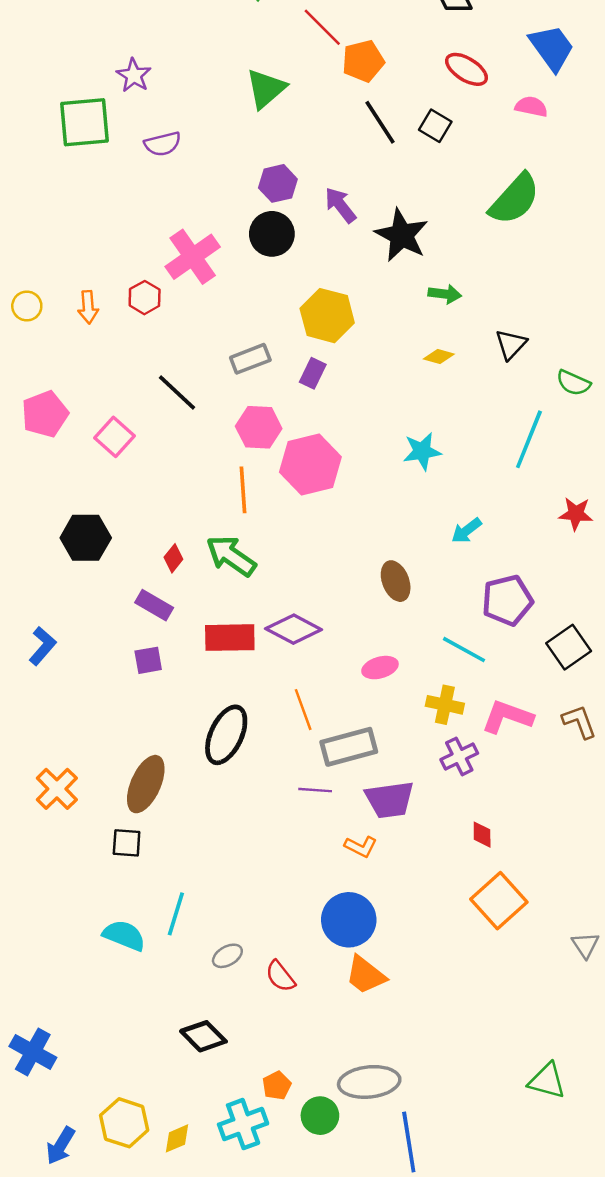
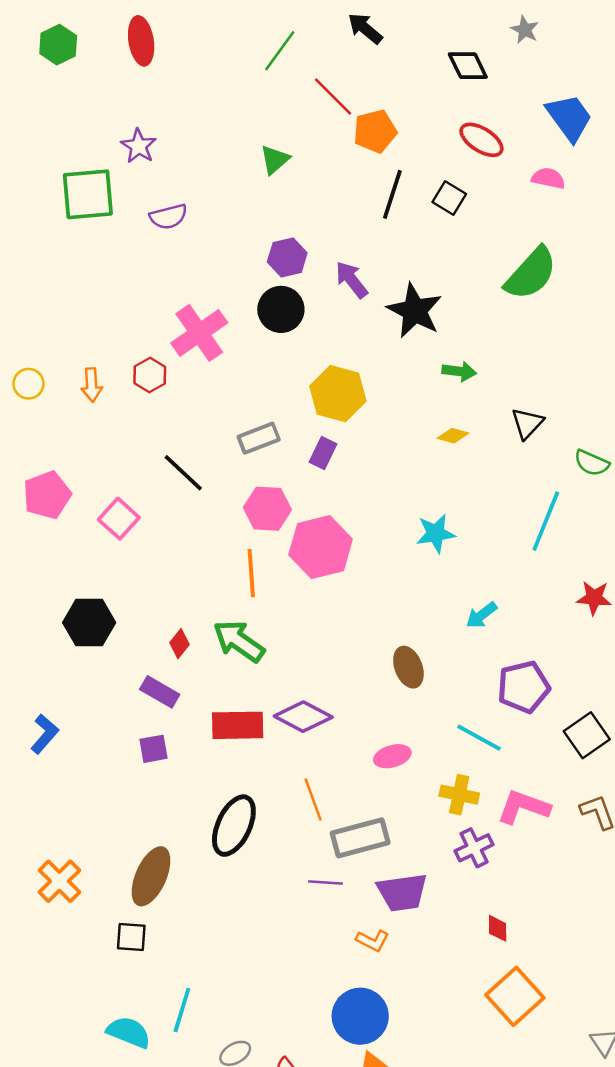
green triangle: (266, 89) -> (275, 160), size x0.7
black line: (380, 122) -> (392, 194), turned 51

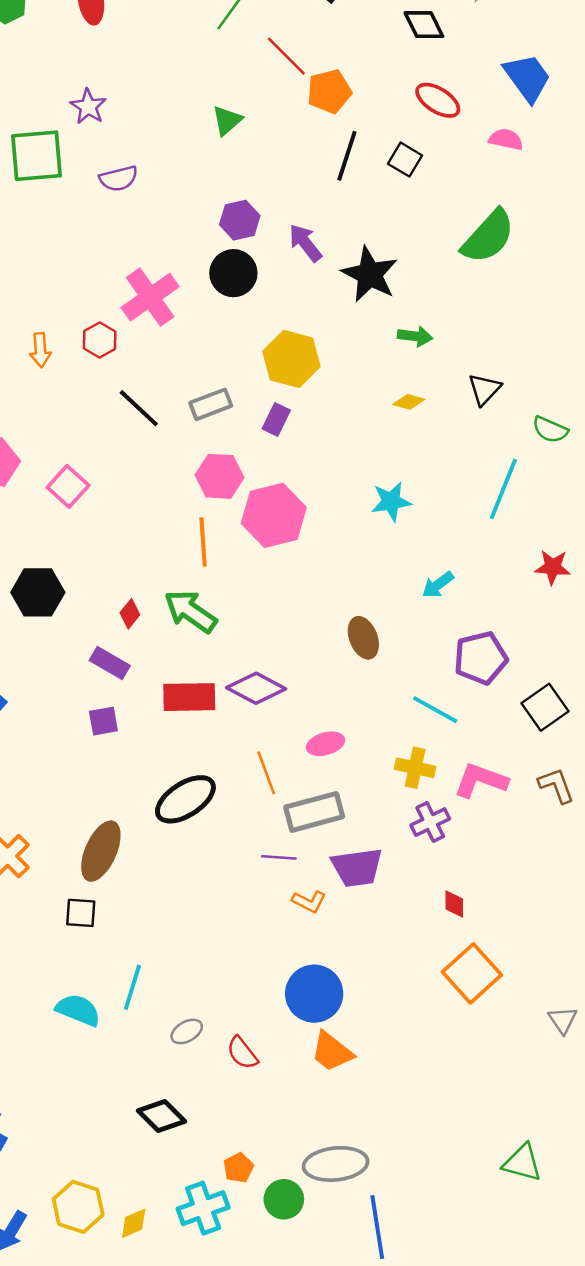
black line: (183, 473) -> (139, 408), moved
pink ellipse: (392, 756) -> (325, 744), moved
black ellipse: (234, 826) -> (185, 799), turned 32
orange L-shape: (373, 941) -> (309, 902), moved

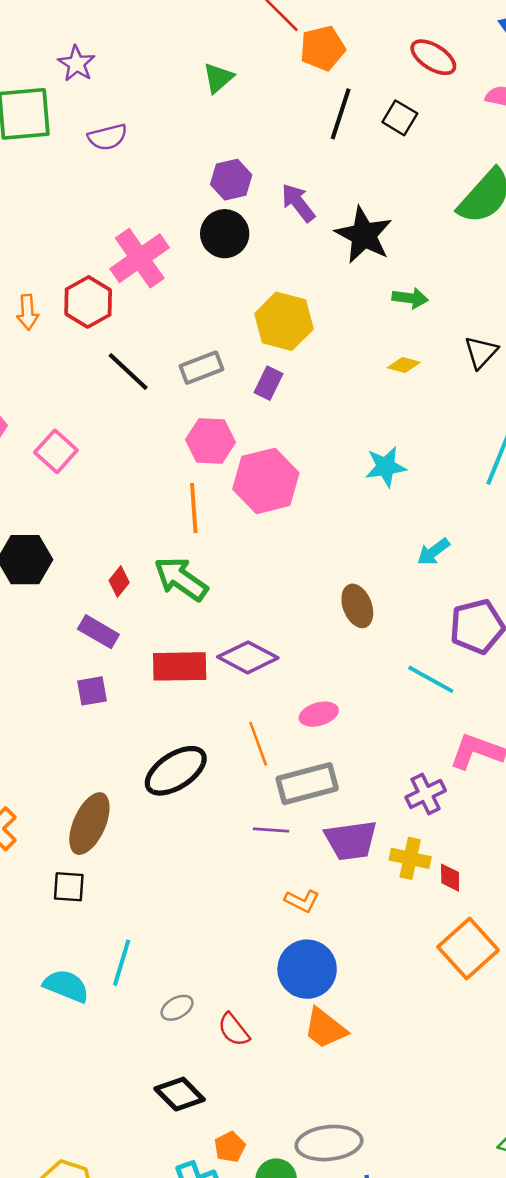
red hexagon: (100, 340) -> (88, 302), size x1.4
yellow cross: (415, 768) -> (410, 858), moved
orange L-shape: (309, 902) -> (302, 901), moved
black diamond: (161, 1116) -> (180, 1094), moved

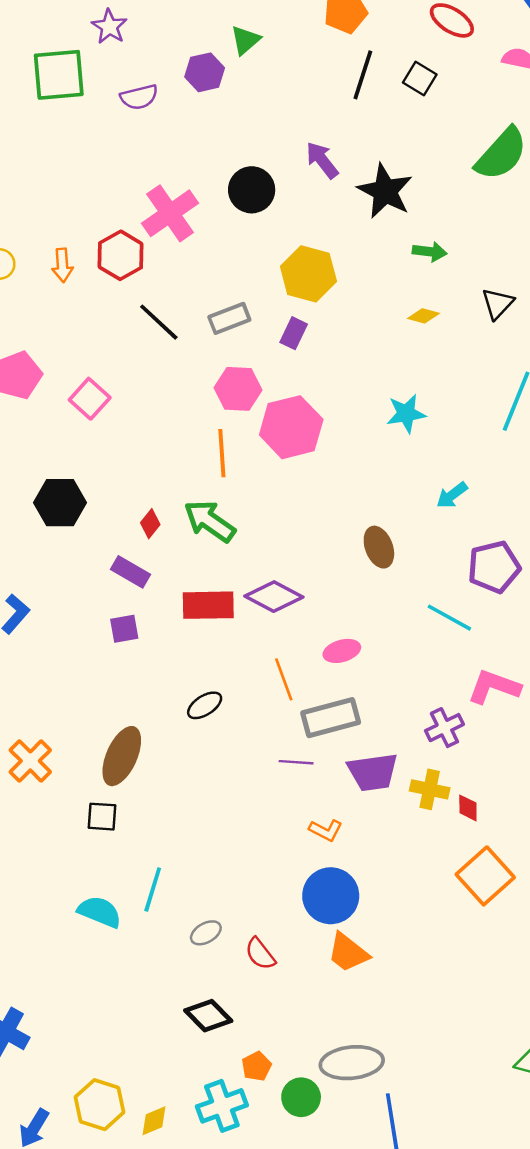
purple hexagon: (231, 180) -> (205, 72), moved
black ellipse: (176, 771) -> (205, 705), size x0.6

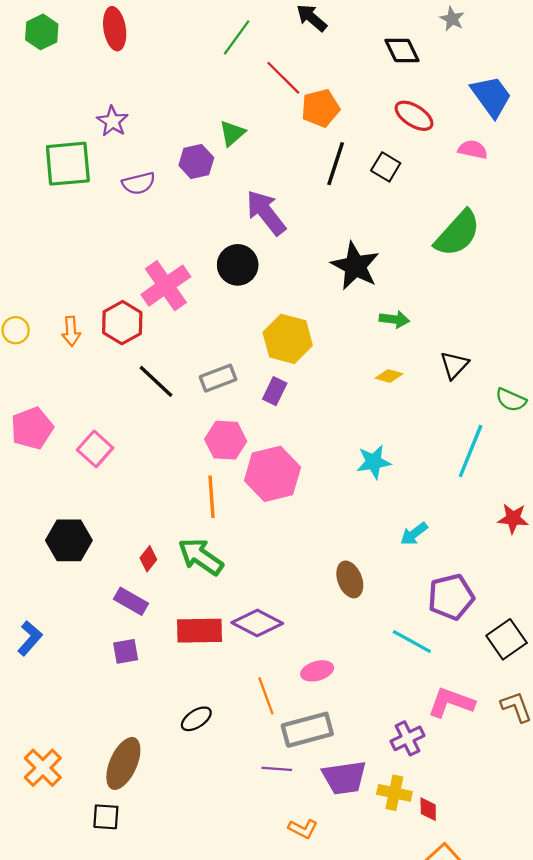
purple arrow: (322, 160) -> (266, 213), moved, size x1.4

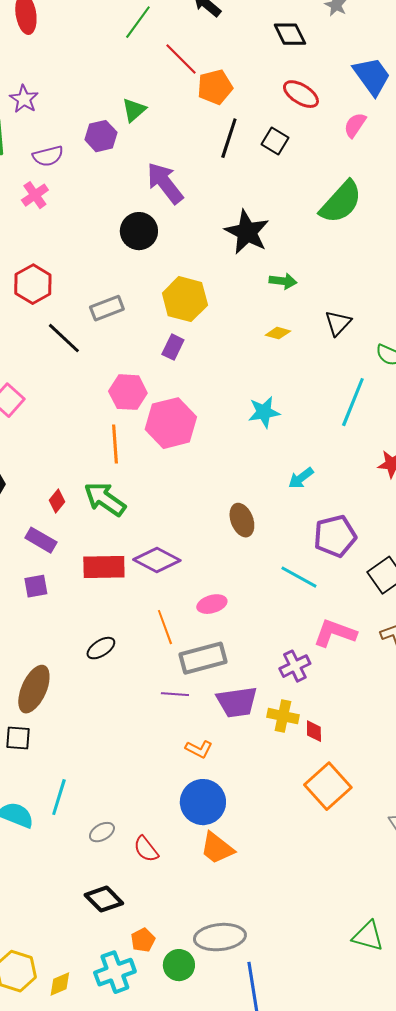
pink semicircle: (473, 150) -> (355, 125), turned -68
pink cross: (166, 286) -> (35, 195), moved, size x0.6
gray rectangle: (218, 378) -> (107, 308), moved

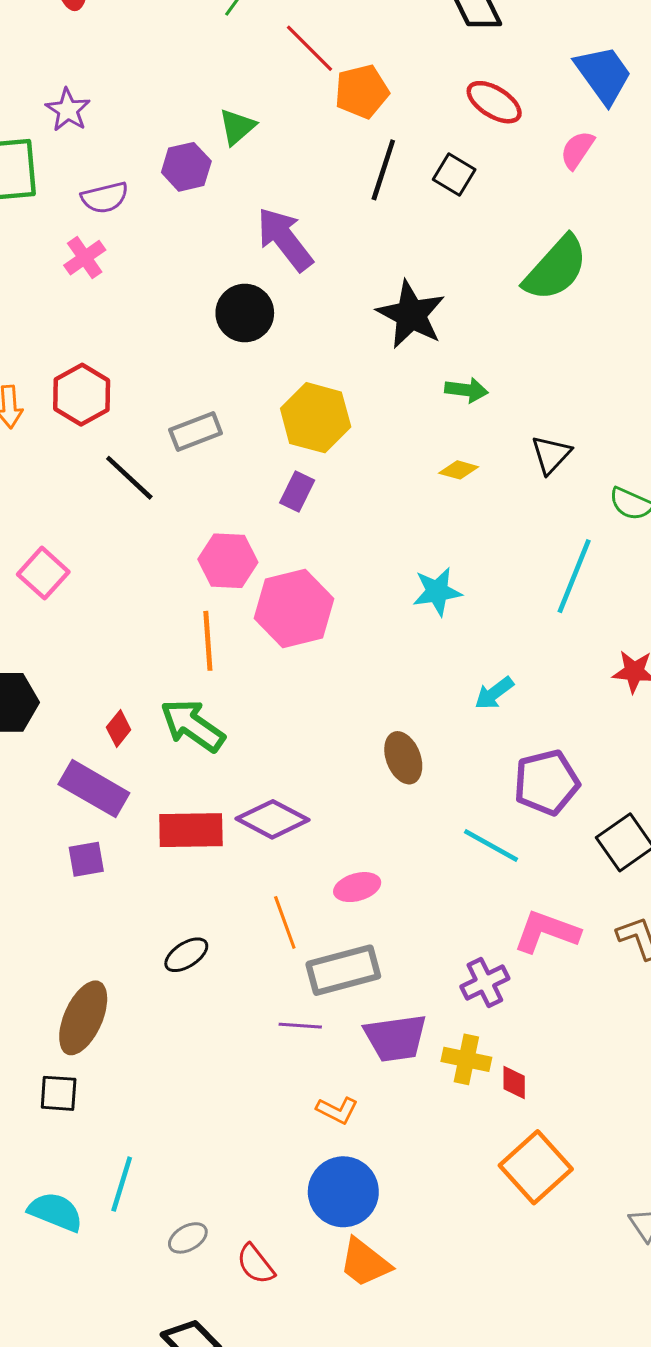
purple rectangle: (41, 540) -> (94, 789), size x1.4

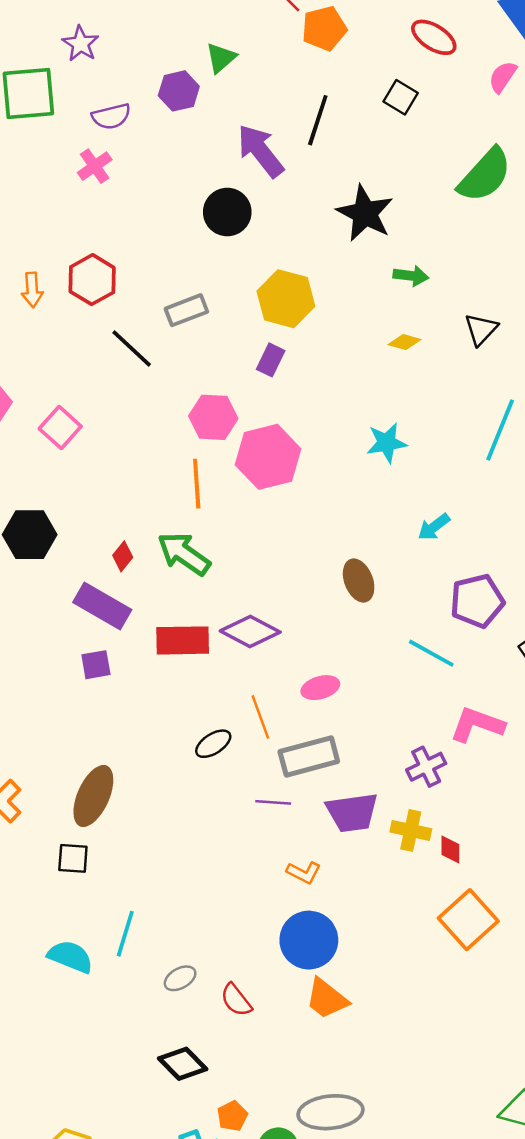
black line: (383, 170) -> (318, 120), moved
black ellipse: (186, 955) -> (213, 744), moved

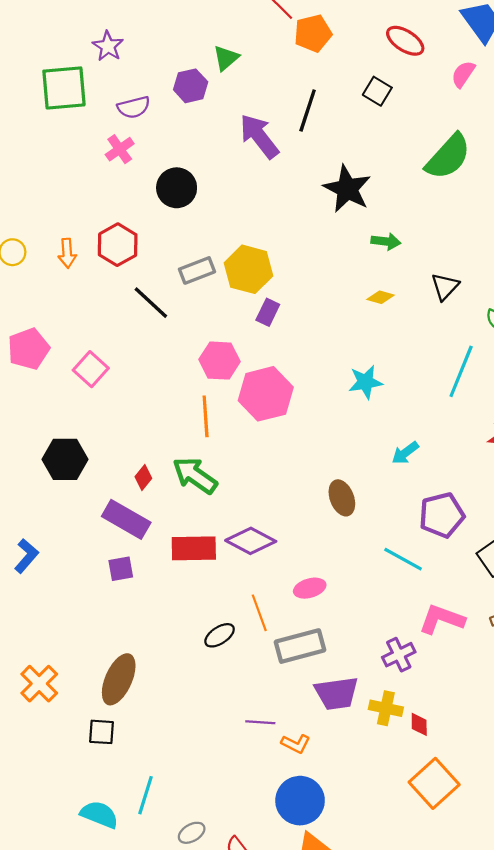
black circle: (227, 212) -> (177, 188), moved
yellow hexagon: (286, 299) -> (249, 269), moved
purple line: (273, 802) -> (260, 722), moved

